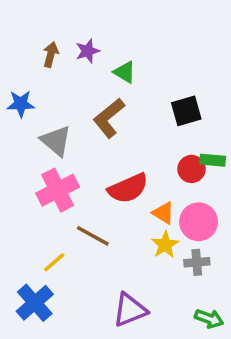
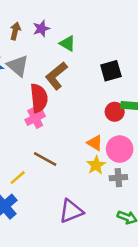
gray triangle: (56, 141) -> (18, 66), moved
red semicircle: (128, 188) -> (39, 98), moved, turned -72
pink cross: (58, 190) -> (35, 118), moved, size x0.7

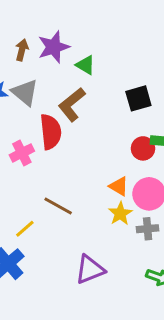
purple star: (41, 29) -> (54, 47), size x1.5
pink cross: (35, 118) -> (22, 153), moved

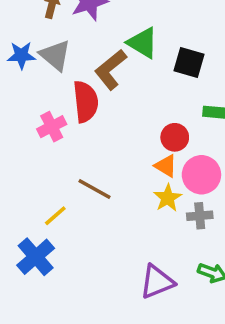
green triangle: (85, 65) -> (143, 43), moved, size x1.4
black square: (138, 98) -> (189, 62), turned 32
red circle: (143, 148) -> (175, 137), moved
purple triangle: (90, 270) -> (157, 282), moved

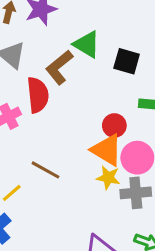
orange triangle: (166, 166) -> (107, 150), size x1.6
yellow star: (168, 198) -> (108, 178), turned -30
gray cross: (200, 216) -> (136, 193), size x1.4

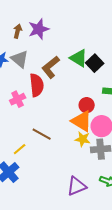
green triangle: (87, 44) -> (79, 58), moved
black square: (127, 61) -> (95, 63), turned 30

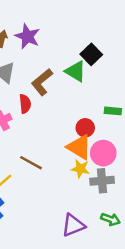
purple star: (39, 29) -> (27, 36), turned -30
black square: (95, 63) -> (91, 54), moved
red semicircle: (37, 85) -> (25, 104), size x0.7

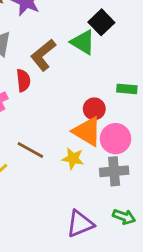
yellow star: (80, 169) -> (73, 159), moved

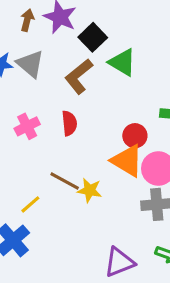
black square: (101, 22) -> (93, 37), moved
red semicircle: (23, 80) -> (69, 123), moved
yellow star: (73, 159) -> (90, 190), moved

